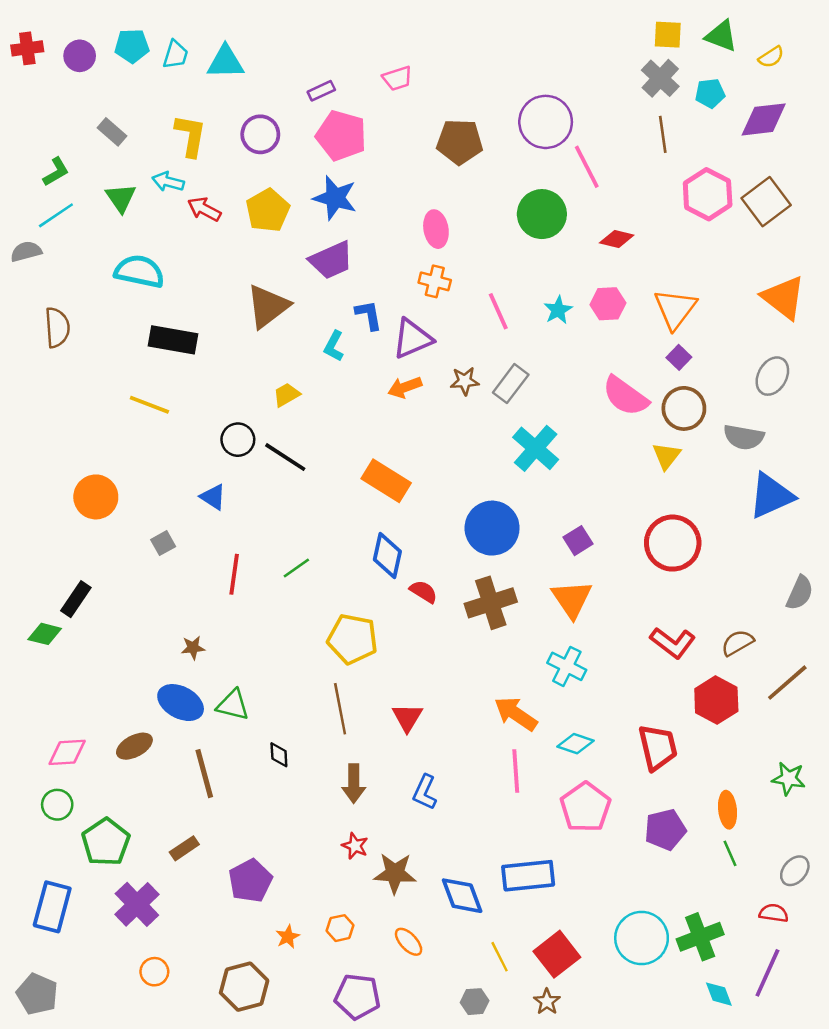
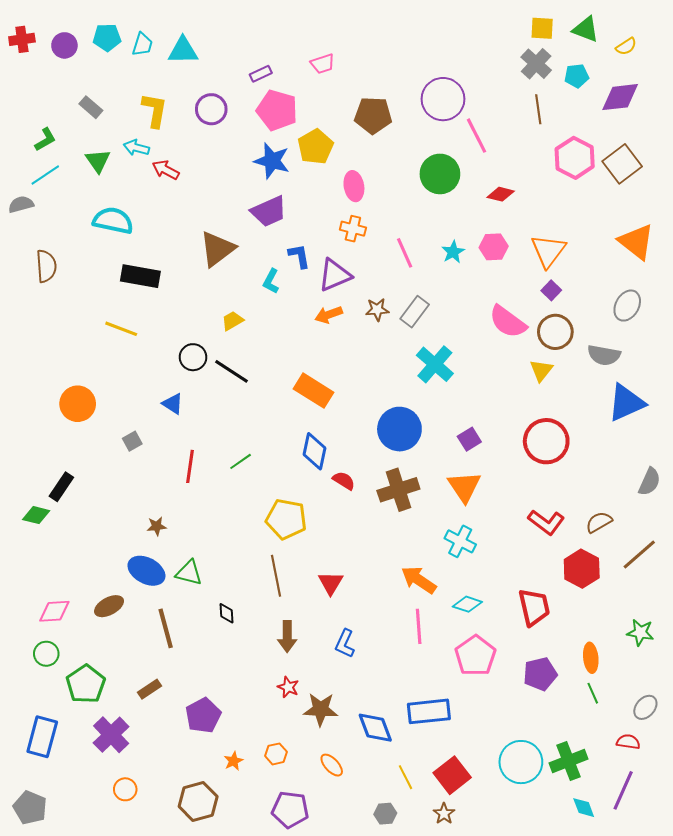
yellow pentagon: (268, 210) -> (315, 147), moved

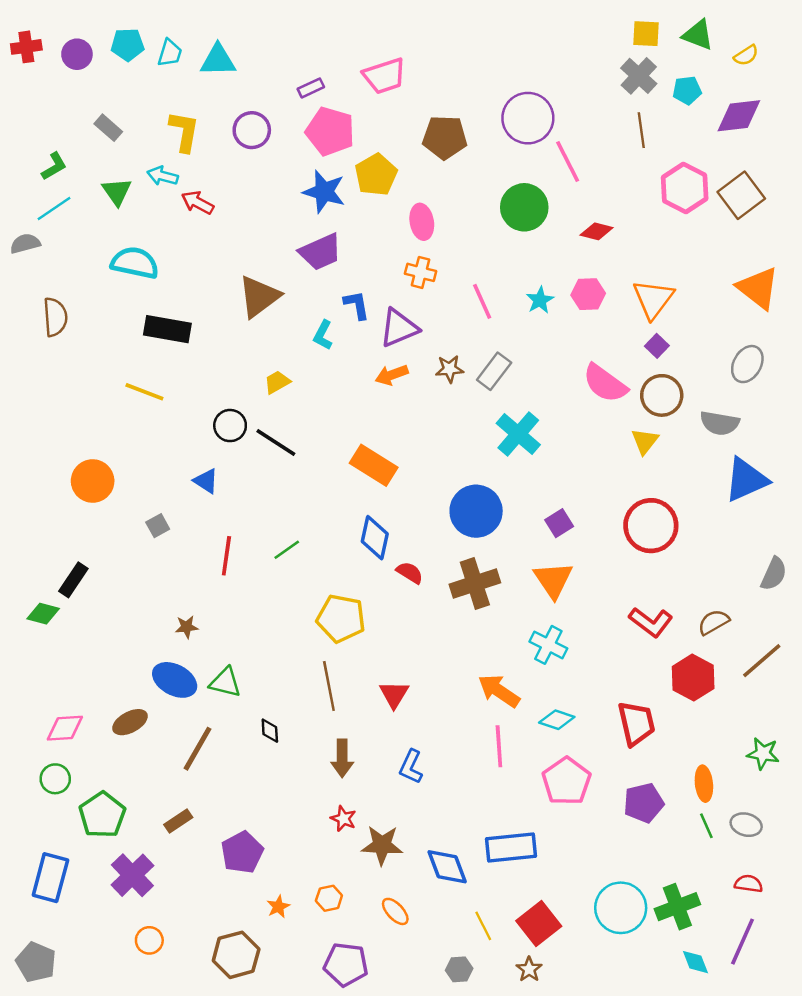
pink trapezoid: (323, 64) -> (384, 76), size x1.5
brown line: (166, 628) -> (198, 749), turned 45
gray ellipse: (645, 707) -> (746, 825), moved, turned 65

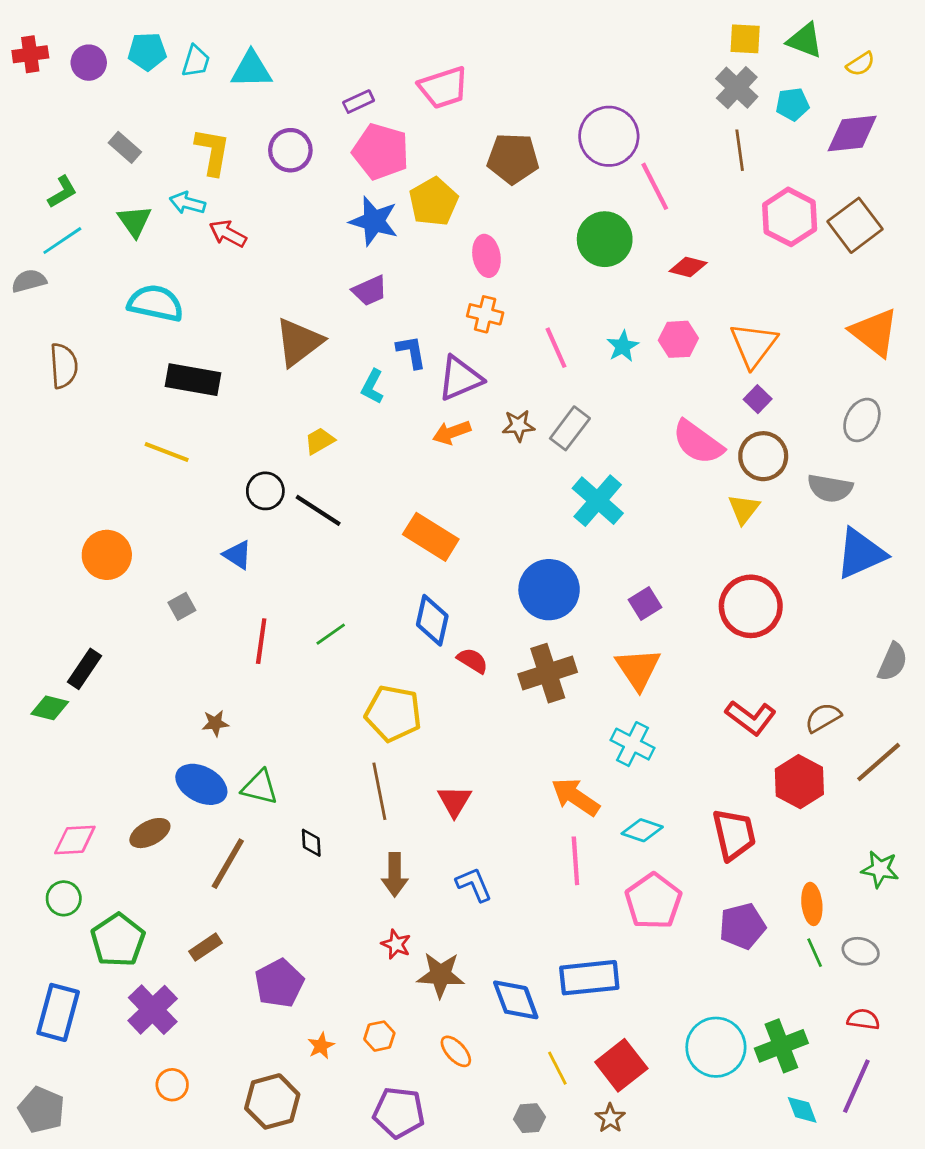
purple trapezoid: (320, 252) -> (370, 291), size x0.7
blue L-shape: (411, 767) -> (474, 884), turned 132

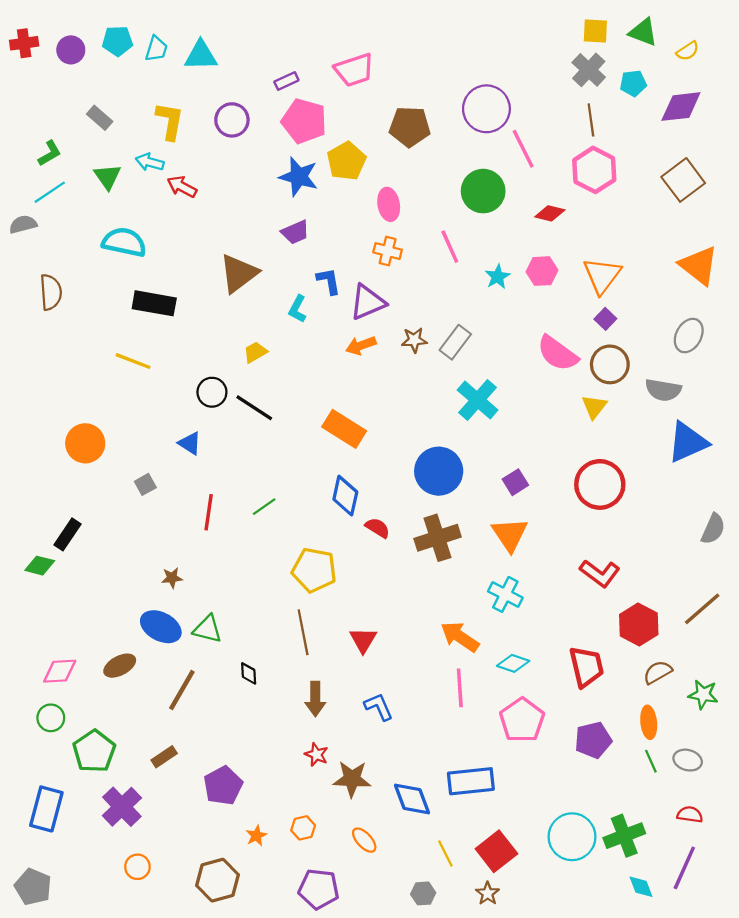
pink hexagon: (790, 217) -> (594, 170), moved
pink line: (556, 348) -> (450, 247), moved
brown semicircle: (823, 718) -> (658, 672), moved

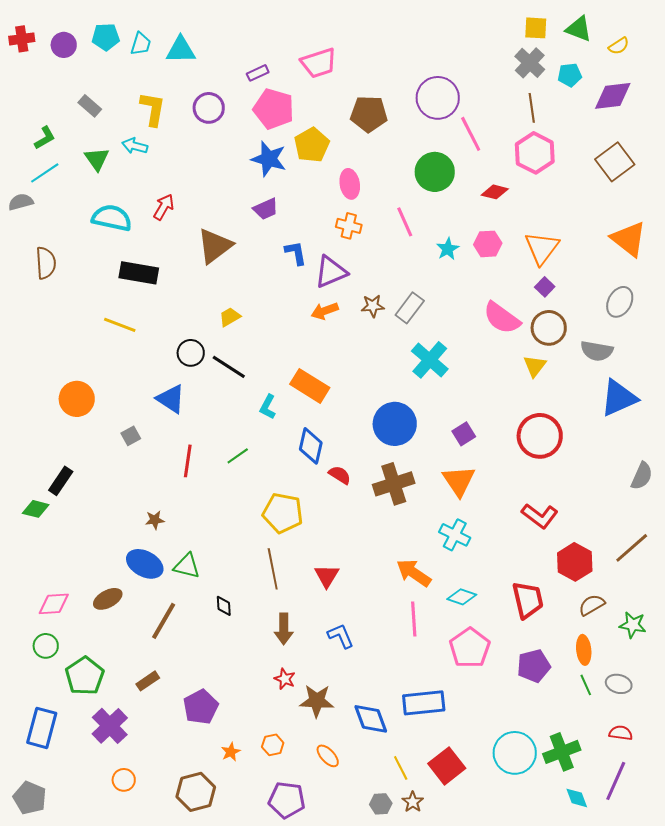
red arrow: (182, 187) -> (164, 207), moved, turned 92
cyan L-shape: (298, 309) -> (268, 407), moved
blue triangle: (190, 443) -> (171, 399), size x1.4
brown star: (488, 893) -> (413, 802), moved

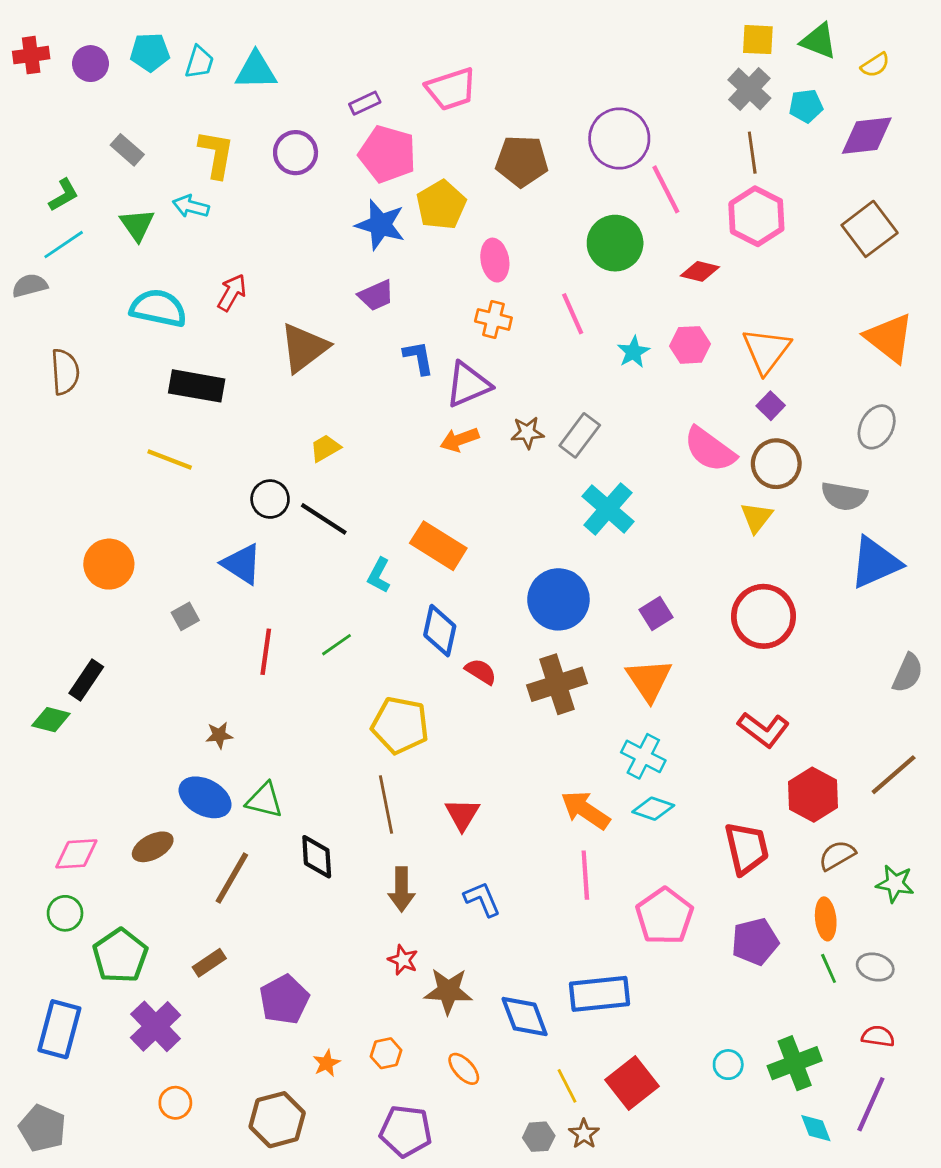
cyan diamond: (462, 597) -> (653, 809), moved
black diamond: (224, 606) -> (317, 857), size x1.5
cyan circle: (515, 753) -> (728, 1065), size x0.5

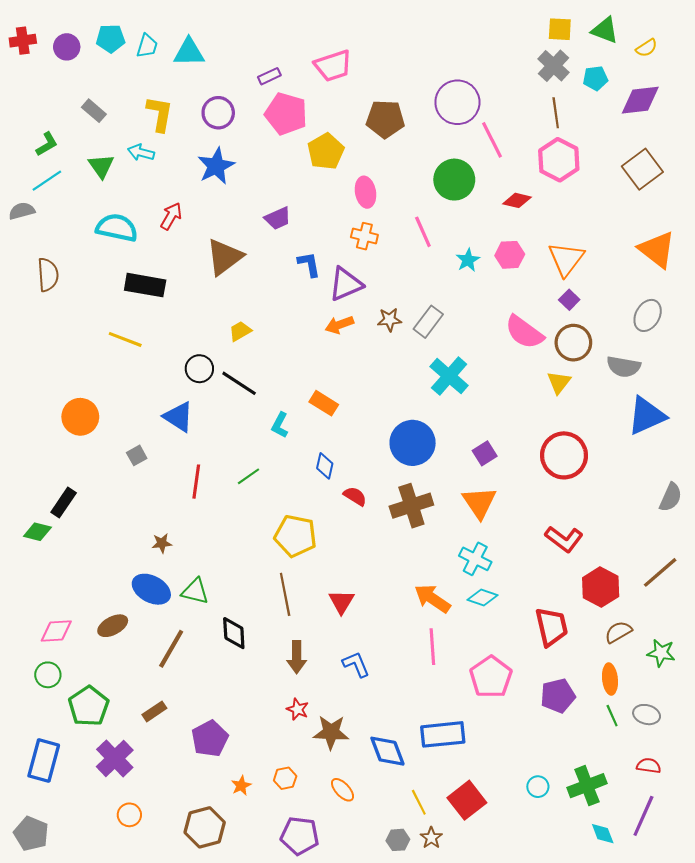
blue star: (380, 225) -> (216, 166), moved, turned 30
orange rectangle: (438, 546) -> (324, 403), size x0.7
blue diamond: (440, 631) -> (325, 466), size x0.7

